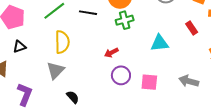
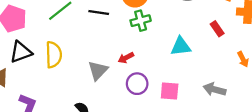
yellow semicircle: (62, 42) -> (54, 55), moved
black triangle: (19, 47) -> (21, 52), size x1.5
gray triangle: (55, 70) -> (98, 71), moved

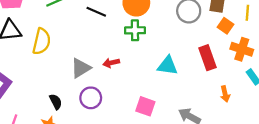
red rectangle: (217, 29) -> (208, 58), size x1.5
purple circle: (137, 84) -> (91, 98), moved

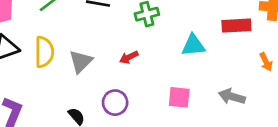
red rectangle: (208, 58) -> (236, 26), turned -60
gray triangle: (81, 68) -> (81, 62), moved

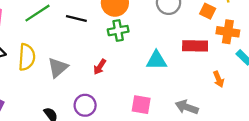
red arrow: (129, 57) -> (100, 67), turned -35

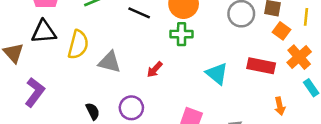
orange cross: (228, 32) -> (299, 57), turned 30
cyan triangle: (156, 60) -> (217, 74), turned 30
gray triangle: (58, 68) -> (110, 62), turned 45

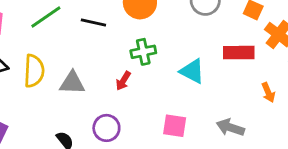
green cross: (182, 34) -> (143, 52), moved

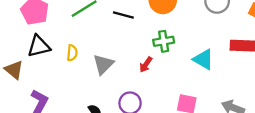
yellow semicircle: (34, 71) -> (72, 53), size x0.6
gray triangle: (72, 83) -> (103, 64), turned -50

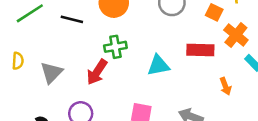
cyan triangle: (203, 59) -> (158, 65), turned -40
red arrow: (146, 65) -> (97, 72), size x1.5

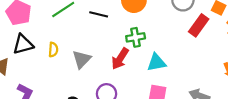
red rectangle: (200, 50) -> (199, 25), moved, turned -55
cyan triangle: (158, 65) -> (157, 62), moved

